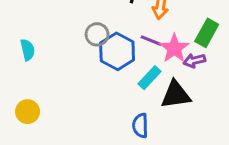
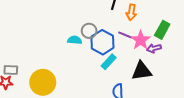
cyan semicircle: (28, 50) -> (75, 40), moved, turned -72
cyan rectangle: (150, 78) -> (109, 62), moved
yellow circle: (28, 112) -> (43, 82), size x1.6

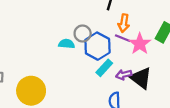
orange arrow: (131, 12) -> (124, 23), moved
purple arrow: (154, 48) -> (124, 75), moved
black triangle: (142, 71) -> (141, 78), turned 45

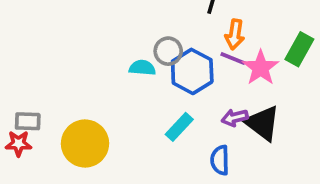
cyan rectangle: (104, 68) -> (179, 127), moved

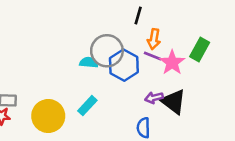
gray circle: (168, 51) -> (107, 51), size x1.6
cyan rectangle: (179, 127) -> (87, 106), moved

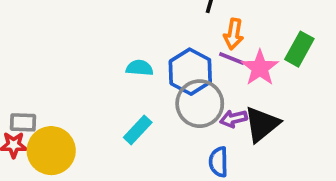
gray circle: (107, 51) -> (200, 104), moved
black triangle: (173, 102) -> (262, 124), turned 44
yellow circle: (48, 116) -> (51, 151), moved

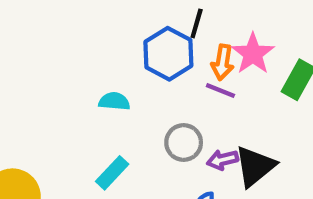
pink star: (260, 68) -> (253, 54), moved
blue hexagon: (190, 72) -> (168, 54), moved
gray circle: (200, 104) -> (184, 142), size x0.7

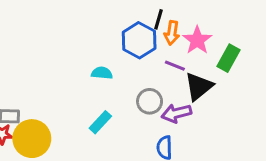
orange arrow: (223, 62) -> (172, 33), moved
purple arrow: (223, 160) -> (176, 113), size x1.4
black triangle: (255, 166) -> (199, 86), moved

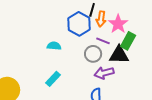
green rectangle: (229, 58) -> (128, 41), moved
black triangle: (199, 86) -> (119, 55), turned 40
gray circle: (150, 101) -> (93, 54), moved

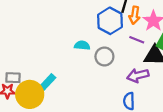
gray circle: (93, 54) -> (104, 57), moved
cyan rectangle: (53, 79) -> (48, 82), moved

